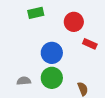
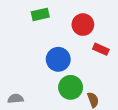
green circle: (52, 78) -> (71, 87), moved
gray semicircle: (24, 81) -> (16, 99), moved

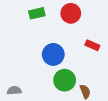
red circle: (83, 25) -> (71, 13), moved

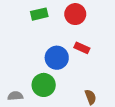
red rectangle: (92, 45) -> (82, 48), moved
green circle: (65, 80) -> (44, 85), moved

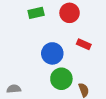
red rectangle: (82, 48) -> (84, 44), moved
green circle: (44, 85) -> (61, 79), moved

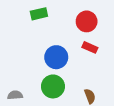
red circle: (70, 13) -> (87, 21), moved
green circle: (61, 79) -> (53, 86), moved

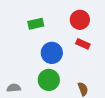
green rectangle: (39, 14) -> (36, 24), moved

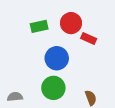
red circle: (80, 20) -> (71, 23), moved
red rectangle: (83, 44) -> (89, 38), moved

